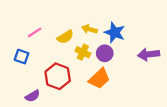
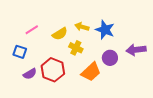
purple circle: (105, 53) -> (110, 58), moved
purple semicircle: (32, 96) -> (30, 74), moved

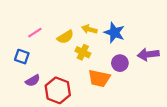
red hexagon: (53, 70) -> (58, 90), moved
orange trapezoid: (91, 72) -> (99, 78), turned 55

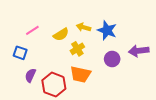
yellow cross: (83, 52) -> (77, 49), turned 32
orange trapezoid: (99, 78) -> (80, 74), moved
purple semicircle: (33, 81) -> (30, 75), turned 144

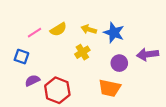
yellow semicircle: (61, 34) -> (58, 29), moved
orange trapezoid: (80, 74) -> (110, 88), moved
purple semicircle: (30, 75) -> (32, 80), turned 40

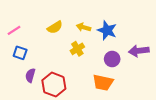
pink line: (34, 33) -> (14, 30), moved
purple semicircle: (32, 80) -> (30, 75), turned -48

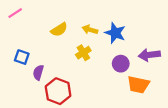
pink line: (14, 30) -> (15, 13), moved
purple semicircle: (30, 75) -> (38, 72), moved
orange trapezoid: (103, 83) -> (138, 85), moved

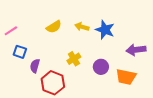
pink line: (15, 13) -> (11, 31), moved
yellow cross: (83, 53) -> (74, 59), moved
purple circle: (121, 64) -> (101, 67), moved

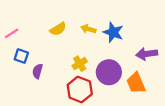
purple circle: (101, 67) -> (109, 72), size x1.5
orange trapezoid: (126, 77) -> (136, 83), turned 55
red hexagon: (53, 83) -> (80, 90), moved

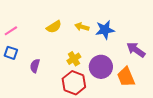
blue star: (113, 32) -> (105, 30), turned -30
purple arrow: (147, 54) -> (136, 50), turned 42
blue square: (21, 56) -> (11, 53), moved

